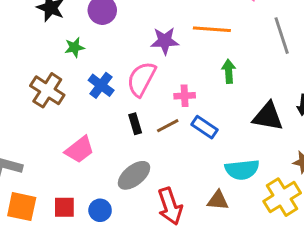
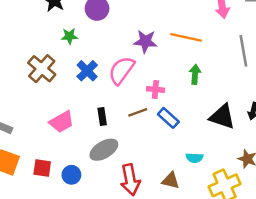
black rectangle: (135, 124) -> (102, 117), moved
cyan semicircle: (242, 170) -> (194, 158), size x0.6

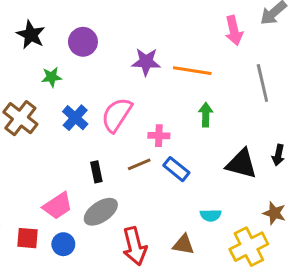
purple star: (145, 41) -> (146, 62), moved
pink trapezoid: (62, 122) -> (58, 206), moved

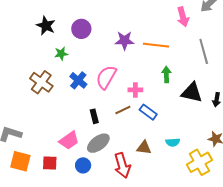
black triangle: (241, 164) -> (192, 93), moved
blue circle: (63, 244) -> (83, 165), moved
brown triangle: (183, 244) -> (144, 148), moved

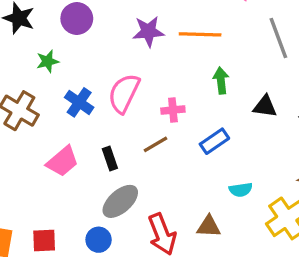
black triangle: (192, 93) -> (265, 106), size x0.7
blue rectangle: (148, 112) -> (214, 141), moved, turned -66
pink trapezoid: (69, 140) -> (62, 161), moved
brown triangle: (144, 148) -> (209, 226), moved

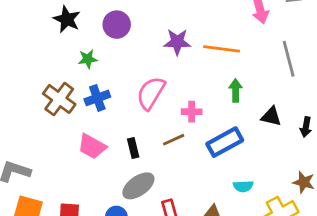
blue cross: (79, 102) -> (97, 98), moved, turned 30
blue rectangle: (214, 141) -> (225, 142), size x1.4
pink trapezoid: (62, 161) -> (92, 146), turned 64

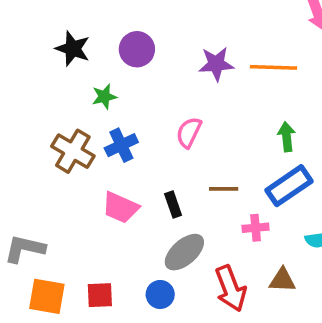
green arrow: (236, 90) -> (287, 137), moved
pink semicircle: (151, 93) -> (189, 132), size x0.7
pink cross: (192, 112) -> (256, 228), moved
brown line: (174, 140) -> (224, 189), turned 30

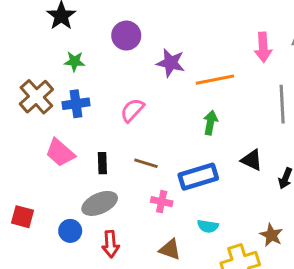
purple circle: (137, 49) -> (126, 36), moved
orange line: (274, 67) -> (215, 80), turned -30
green arrow: (287, 137) -> (210, 123), moved
red arrow: (231, 289) -> (110, 244), moved, size x0.7

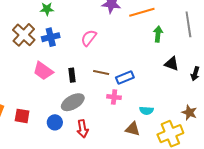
green arrow: (210, 123) -> (158, 34), moved
blue rectangle: (198, 177) -> (125, 78), moved, size x0.7
brown triangle: (170, 249) -> (133, 129), moved

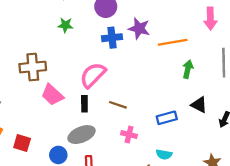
brown cross: (24, 35) -> (33, 67), moved, turned 35
blue cross: (51, 37) -> (112, 38), moved
pink semicircle: (89, 38) -> (93, 75), moved, size x1.4
blue rectangle: (125, 78) -> (167, 118), moved

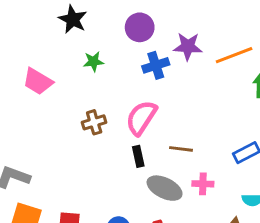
brown cross: (33, 67) -> (94, 122), moved, size x0.7
pink trapezoid: (52, 95) -> (38, 81), moved
gray ellipse: (82, 135) -> (165, 188), moved, turned 60

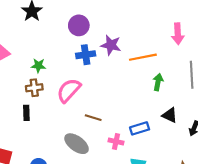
green star: (93, 62) -> (38, 66), moved
black rectangle: (138, 156) -> (26, 113), moved
pink cross: (203, 184) -> (116, 142), moved

